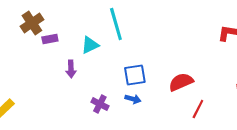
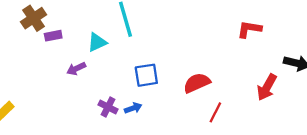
purple arrow: (71, 69) -> (76, 69), turned 66
blue arrow: (133, 99) -> (133, 108), moved, turned -35

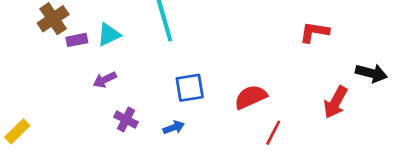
cyan triangle: (97, 42) -> (109, 35), moved
purple cross: (108, 107) -> (126, 120), moved

